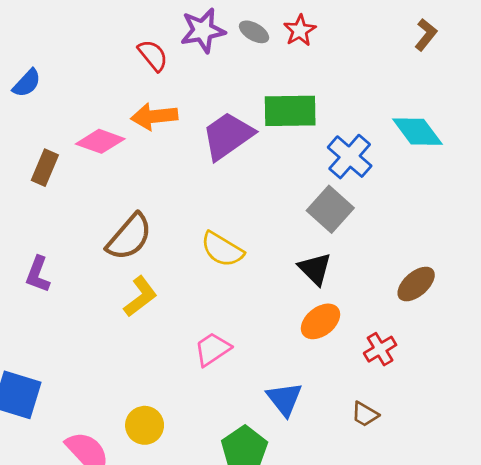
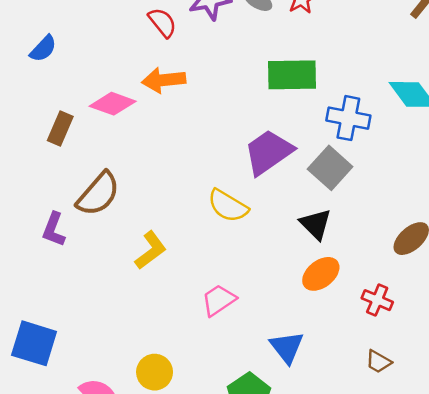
purple trapezoid: (228, 136) -> (268, 152), moved
blue cross: (350, 157) -> (348, 118), turned -30
brown semicircle: (129, 237) -> (98, 194), moved
red cross: (380, 349) -> (377, 300), turned -36
brown trapezoid: (365, 414) -> (378, 362), moved

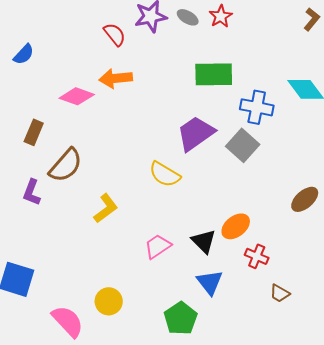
brown rectangle: (60, 129) -> (34, 132), moved
black triangle: (316, 224) -> (204, 241), moved
red cross: (377, 300) -> (257, 256), moved

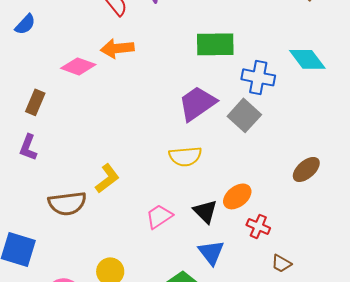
brown semicircle: (66, 165) -> (67, 203), moved, turned 42
yellow semicircle: (165, 174) -> (185, 156), moved, turned -36
purple L-shape: (32, 192) -> (28, 147), moved

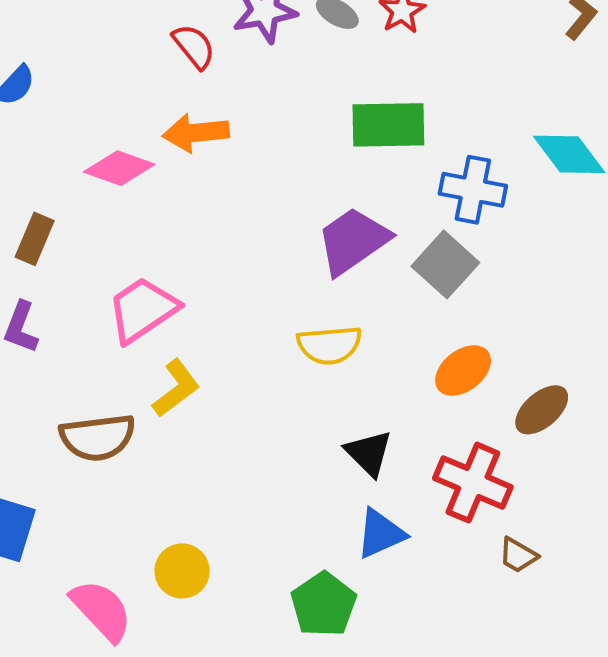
brown ellipse: (306, 169) -> (542, 410), moved
orange ellipse: (237, 196) -> (463, 371), moved
pink trapezoid: (159, 216) -> (143, 310), moved, size x1.4
red cross: (258, 226) -> (473, 483), size x1.6
blue triangle: (211, 252) -> (381, 534), turned 44

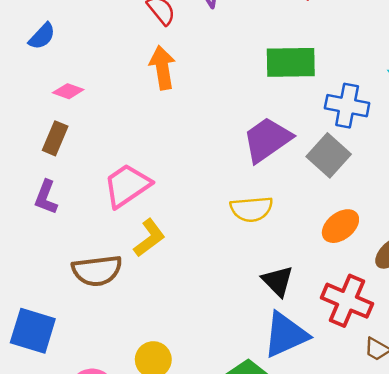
orange arrow: (196, 133) -> (162, 68), turned 87
pink diamond: (119, 168) -> (68, 91), moved, size x0.7
blue triangle: (381, 534) -> (285, 335), size x1.4

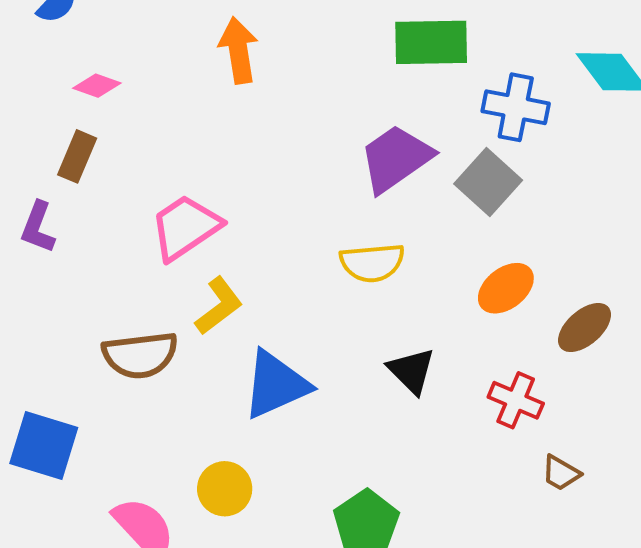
purple L-shape: (46, 197) -> (38, 227), moved
red cross: (347, 301) -> (516, 400), size x0.7
blue triangle: (285, 335) -> (276, 385), moved

